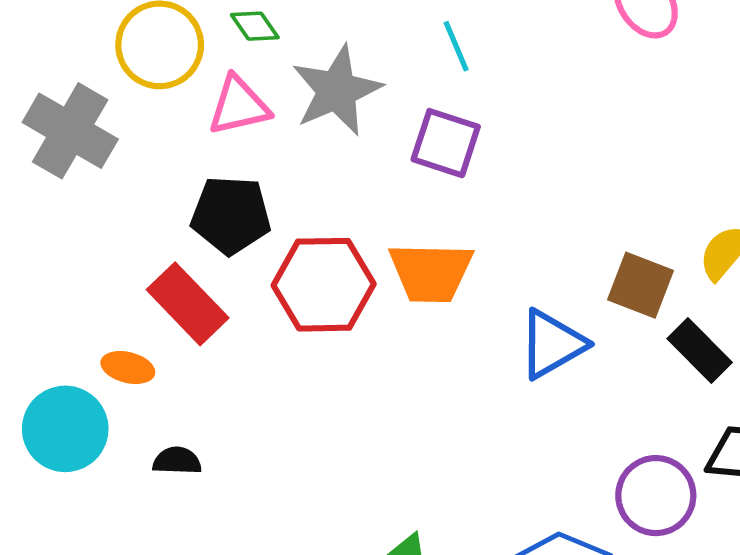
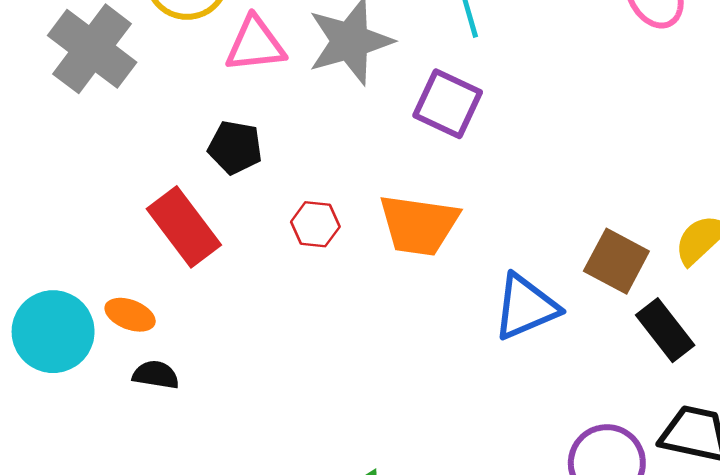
black pentagon: (231, 215) -> (235, 147), size x0.7
red hexagon: (324, 285) -> (315, 224), size x0.5
orange ellipse: (128, 367) -> (130, 315), moved

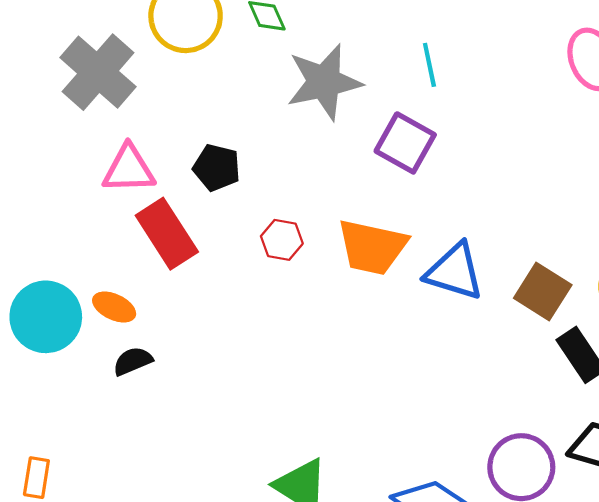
pink triangle: (255, 44) -> (129, 169), moved
blue triangle: (526, 307) -> (455, 272), moved, turned 36
black semicircle: (156, 375) -> (133, 361), turned -36

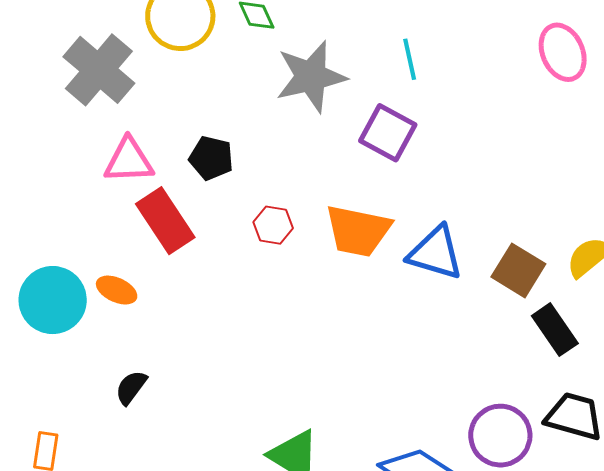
black semicircle: (133, 361) -> (131, 387), moved, turned -30

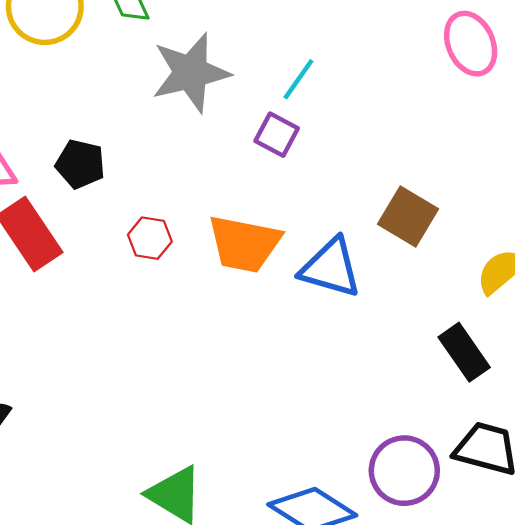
cyan line: (410, 59) -> (298, 79), moved, turned 48
purple square: (388, 133) -> (277, 135), size x0.7
brown square: (518, 270) -> (408, 217), moved

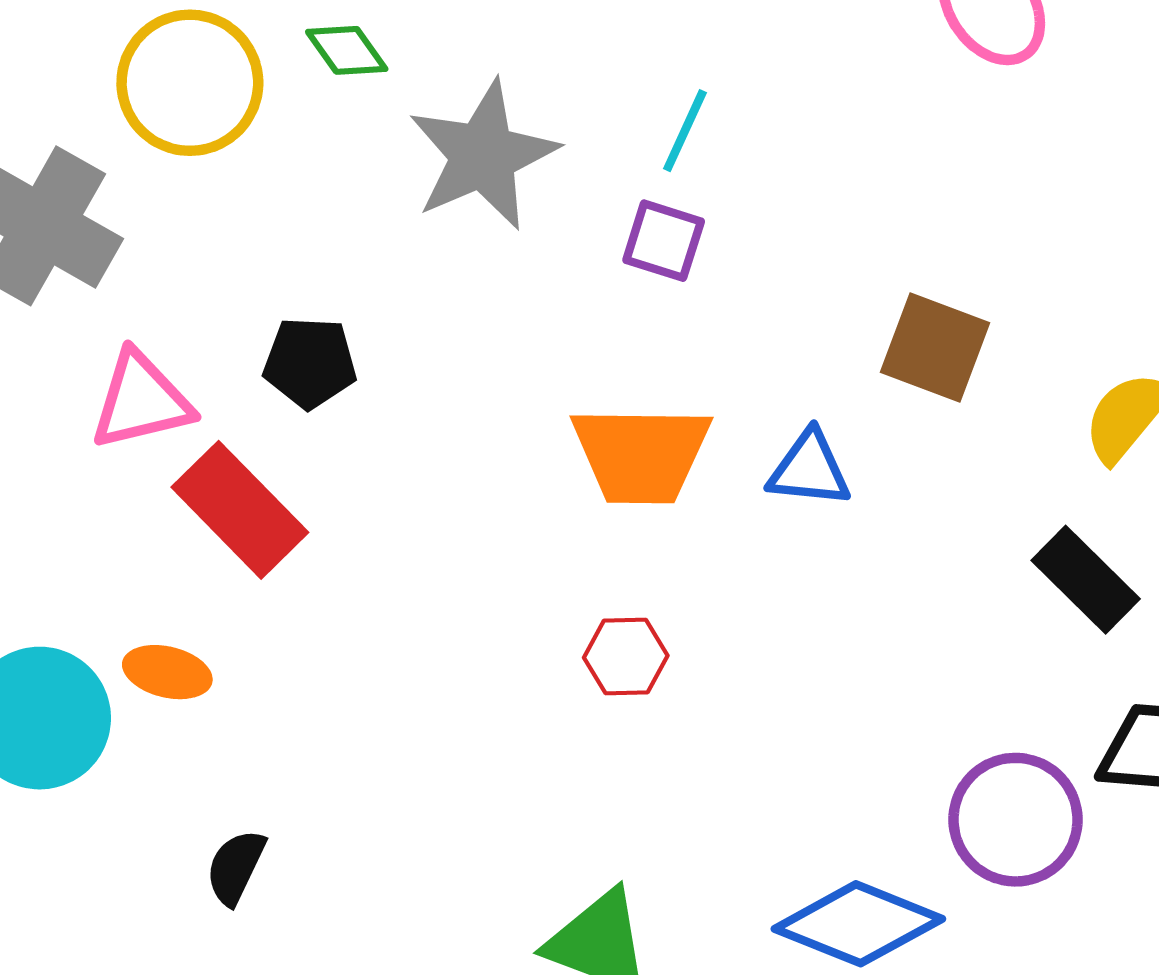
red hexagon: (150, 238) -> (626, 657), moved
blue triangle: (331, 268) -> (809, 469), size x0.7

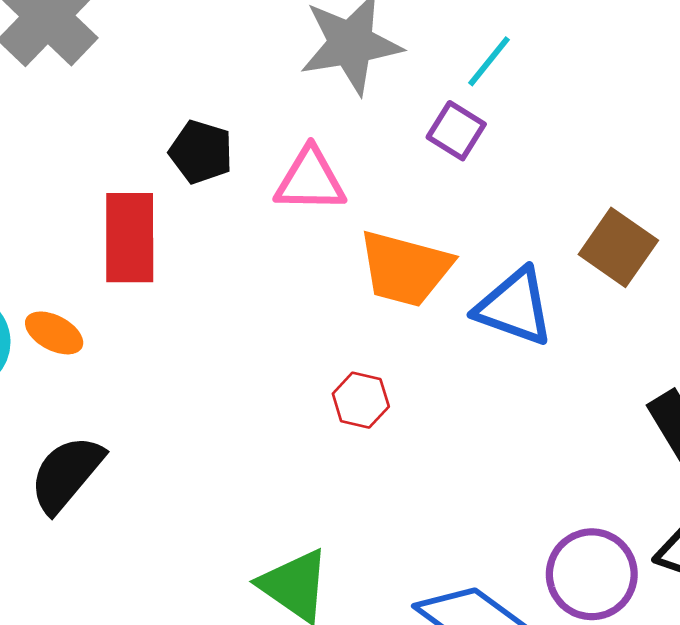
pink triangle: (141, 401) -> (310, 180), moved
blue triangle: (809, 469) -> (514, 307), size x1.4
red rectangle: (240, 510) -> (130, 238), turned 30
black semicircle: (236, 867) -> (66, 474), size x1.6

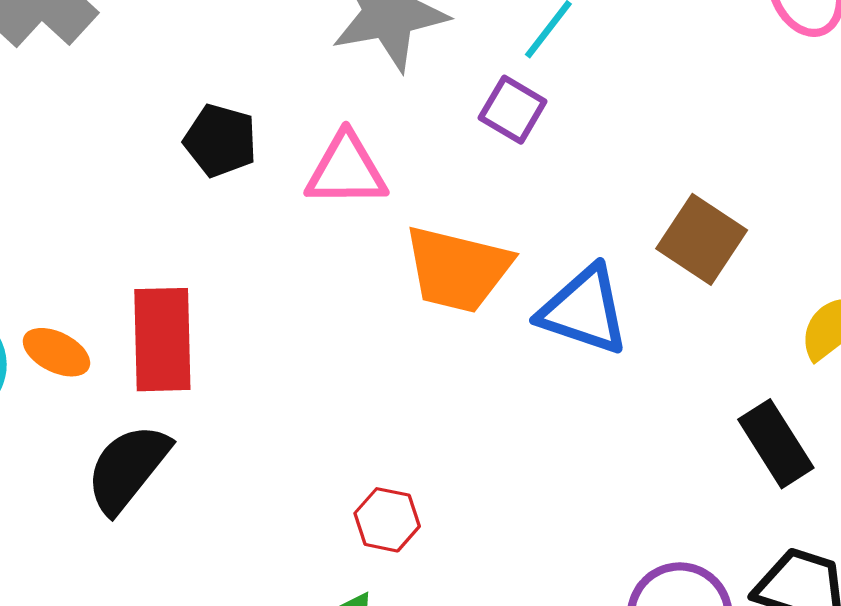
red rectangle: (130, 238) -> (162, 340), moved
red hexagon: (361, 400) -> (387, 520), moved
black semicircle: (66, 474) -> (128, 468), moved

